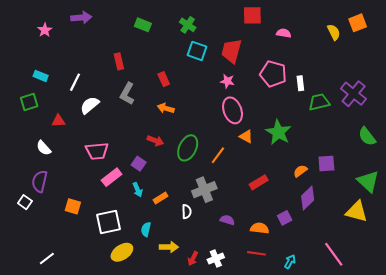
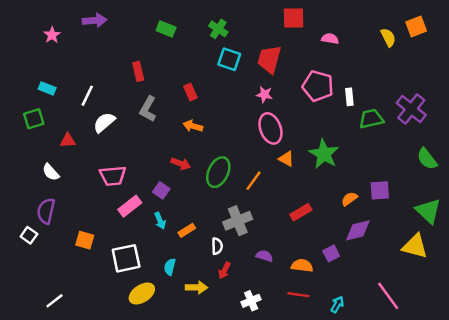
purple diamond: (308, 198) -> (358, 230), turned 30
red arrow: (193, 258) -> (224, 270), moved

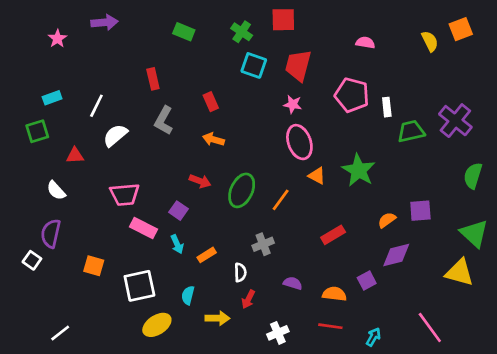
red square: (294, 18) -> (283, 20), moved
cyan rectangle: (47, 88) -> (52, 98), turned -42
green semicircle: (427, 159) -> (473, 176), turned 55
pink rectangle: (130, 206) -> (143, 228), turned 65
gray cross: (238, 221) -> (263, 244), size x0.7

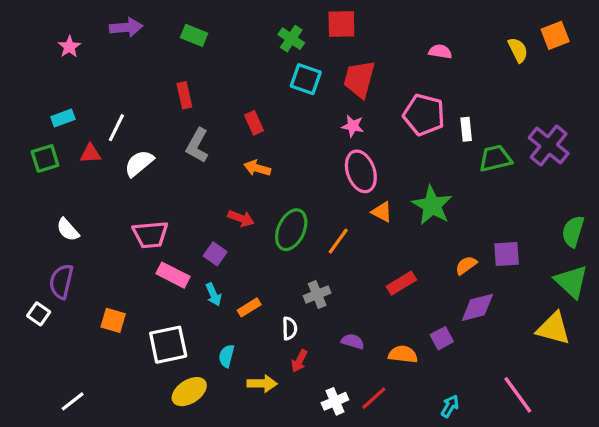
green rectangle: (184, 32) -> (194, 35), moved
red triangle: (75, 155) -> (90, 154), moved
green semicircle: (473, 176) -> (573, 231), moved
red line: (330, 326) -> (374, 398), moved, turned -50

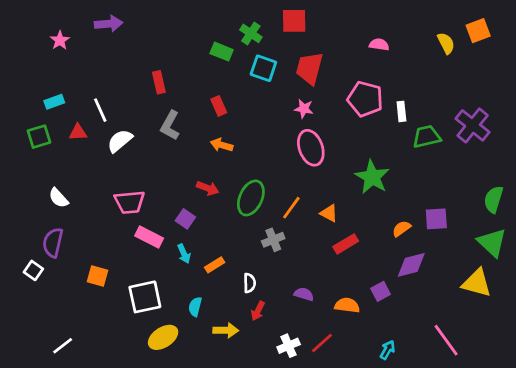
green rectangle: (194, 35) -> (222, 52), moved
white line: (116, 128) -> (100, 110), turned -50
orange triangle: (382, 212) -> (329, 213), moved
gray cross: (317, 294) -> (273, 240), moved

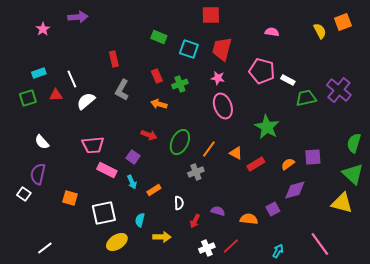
green cross: (251, 33) -> (180, 84), moved, turned 35
white rectangle: (401, 111) -> (288, 80), turned -56
red rectangle: (346, 244) -> (256, 164), moved
red arrow: (258, 311) -> (195, 221), moved

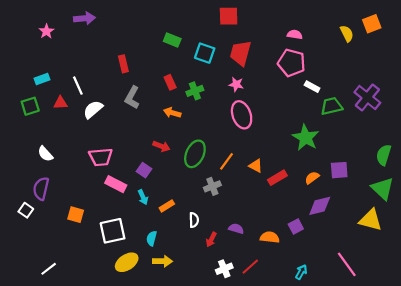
pink pentagon: (262, 71) -> (291, 63), moved
green star: (267, 127) -> (306, 138), moved
yellow arrow: (162, 237) -> (162, 261), moved

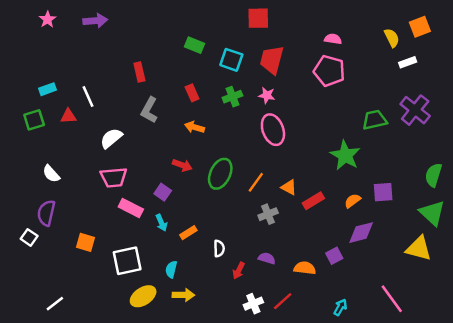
pink star: (46, 31) -> (48, 19), moved
white rectangle: (312, 87) -> (408, 62), moved, turned -48
green cross: (195, 91) -> (232, 97), moved
white semicircle: (93, 109) -> (111, 138), moved
gray cross: (212, 186) -> (268, 214), moved

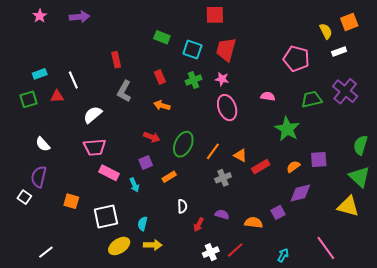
pink semicircle: (333, 39) -> (268, 96), moved
pink pentagon: (329, 71) -> (296, 59), moved
purple square: (163, 192) -> (146, 163), moved, turned 32
orange rectangle: (188, 233) -> (169, 177), moved

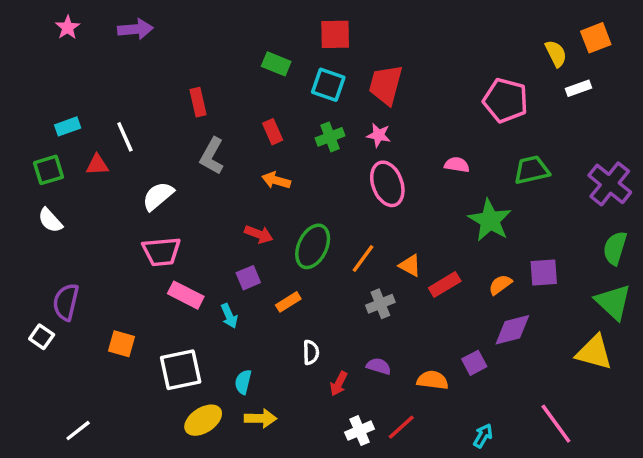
red square: (215, 15) -> (335, 34), moved
purple cross: (345, 91) -> (610, 184), moved
white semicircle: (43, 144) -> (50, 220), moved

